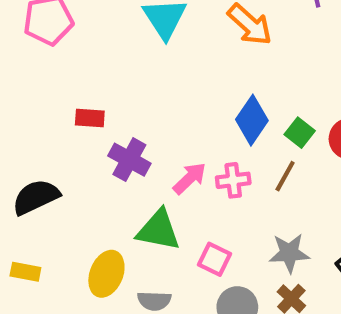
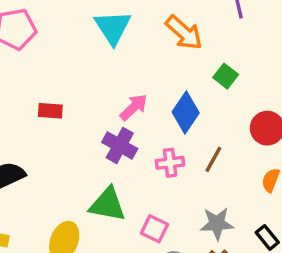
green square: (300, 133) -> (226, 76), moved
purple cross: (129, 160) -> (120, 145), moved
pink arrow: (190, 178) -> (134, 107), moved

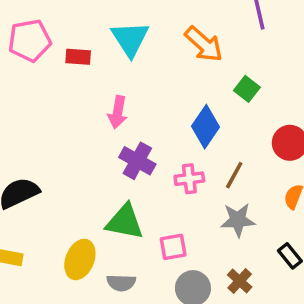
pink arrow: (134, 107) -> (118, 112), moved, turned 144
red rectangle: (50, 111) -> (78, 57), moved
gray star: (217, 224) -> (238, 220), moved
pink square: (154, 229) -> (173, 247), turned -36

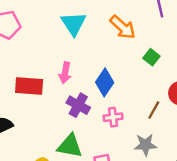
red rectangle: (78, 57) -> (29, 86), moved, size x1.6
blue diamond: (206, 127) -> (105, 82), moved
brown line: (234, 175) -> (154, 110), moved

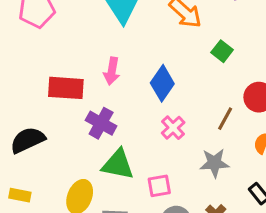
purple cross: (78, 105) -> (101, 123), moved
pink cross: (113, 117) -> (173, 128), turned -36

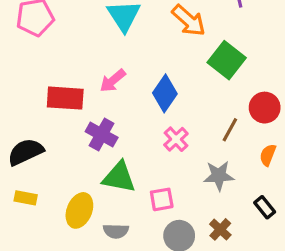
green square: (222, 51) -> (227, 60), size x1.6
pink arrow: (112, 71) -> (113, 81), turned 40
yellow rectangle: (20, 195) -> (26, 198), moved

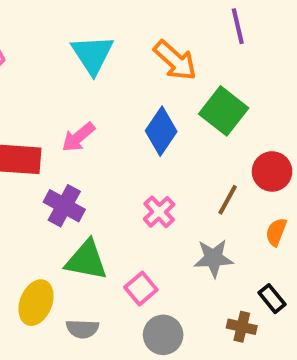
blue diamond: (165, 93) -> (161, 131), moved
pink square: (162, 199) -> (141, 288), turned -30
brown cross: (220, 229) -> (242, 327), moved, turned -30

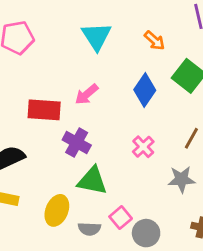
orange arrow: (175, 61) -> (155, 41), size x0.7
pink square: (141, 288) -> (121, 218), moved

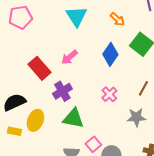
red rectangle: (44, 110) -> (39, 68), turned 45
purple cross: (77, 142) -> (62, 91), turned 30
yellow ellipse: (57, 210) -> (35, 120), moved

